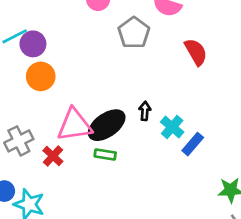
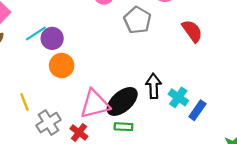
black arrow: (145, 111) -> (154, 86), size x1.5

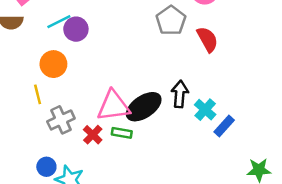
red semicircle: (192, 31) -> (207, 39), moved
orange circle: (62, 66) -> (53, 64), moved
green rectangle: (123, 127) -> (122, 133), moved

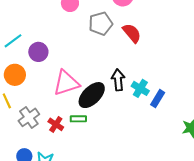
gray pentagon: (171, 20) -> (101, 24), turned 30
purple circle: (76, 29) -> (38, 52), moved
pink triangle: (114, 106) -> (66, 83), moved

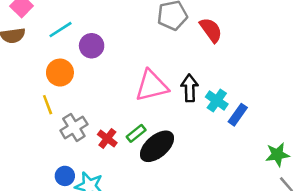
pink triangle: (66, 83) -> (152, 86), moved
black ellipse: (92, 95) -> (157, 146), moved
green rectangle: (78, 119) -> (136, 133), turned -42

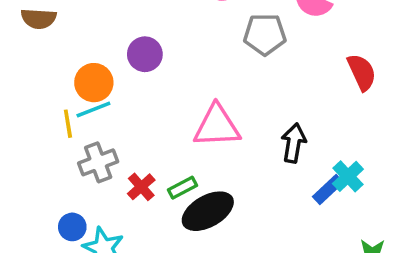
cyan line: (60, 30) -> (93, 110), moved
red semicircle: (211, 30) -> (362, 72), moved
black arrow: (190, 88) -> (294, 143), moved
cyan cross: (217, 101) -> (348, 176), moved

